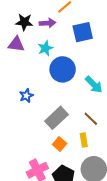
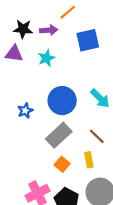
blue circle: (63, 69) -> (62, 101), moved

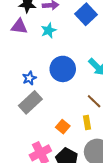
blue square: (88, 40) -> (86, 14), turned -30
gray rectangle: (59, 135) -> (30, 102), moved

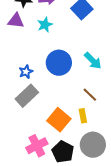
orange square: (63, 127) -> (59, 120), size x1.6

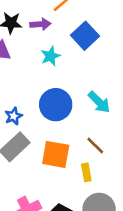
cyan star: (45, 25) -> (51, 56), moved
orange square: (59, 120) -> (56, 154), moved, turned -30

